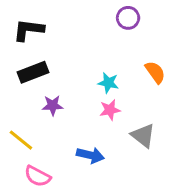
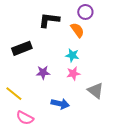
black L-shape: (28, 30) -> (49, 20), moved
orange semicircle: (155, 72) -> (77, 30), moved
purple star: (53, 105) -> (43, 72), moved

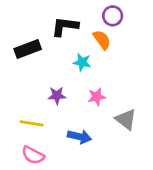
black rectangle: (22, 48) -> (28, 49), moved
cyan star: (72, 55) -> (82, 62), moved
yellow line: (14, 94) -> (32, 123), moved, turned -30

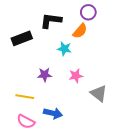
orange semicircle: (102, 40) -> (80, 31), turned 77
blue arrow: (79, 137) -> (53, 113), moved

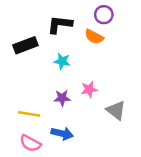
orange semicircle: (80, 31) -> (94, 37), turned 77
cyan star: (64, 49) -> (62, 61), moved
purple star: (45, 75) -> (62, 98), moved

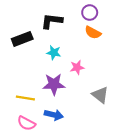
orange semicircle: (94, 37) -> (93, 33), moved
pink star: (89, 89) -> (77, 67), moved
purple star: (62, 98) -> (54, 84), size x1.5

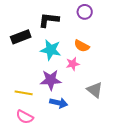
orange semicircle: (93, 33) -> (82, 46), moved
cyan star: (54, 53) -> (51, 50), size x1.5
blue arrow: (54, 115) -> (59, 103), moved

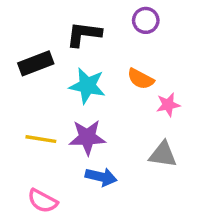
pink star: (73, 64) -> (168, 105), moved
gray triangle: (95, 90) -> (163, 155), turned -30
yellow line: (24, 93) -> (41, 139), moved

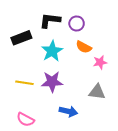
purple circle: (146, 20) -> (77, 23), moved
cyan star: (87, 86) -> (52, 51), turned 30
blue arrow: (101, 177) -> (68, 111), moved

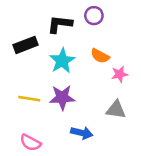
purple circle: (77, 23) -> (94, 16), moved

